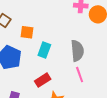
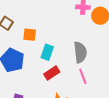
red rectangle: (43, 80) -> (52, 73), moved

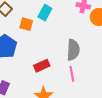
cyan rectangle: (47, 52) -> (45, 13), moved

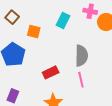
cyan rectangle: (45, 13) -> (63, 20), moved

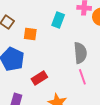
red rectangle: (51, 72) -> (39, 78), moved

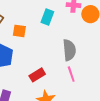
red rectangle: (39, 78) -> (37, 75), moved

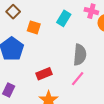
pink line: (71, 74) -> (78, 79), turned 49

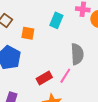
pink line: (78, 79) -> (65, 76), moved

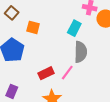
cyan rectangle: (56, 20) -> (74, 28), moved

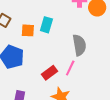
cyan rectangle: (74, 28) -> (46, 25), moved

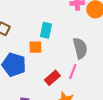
orange square: (28, 30) -> (35, 47), moved

